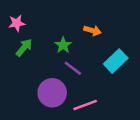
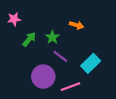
green arrow: (24, 48) -> (29, 39), moved
cyan rectangle: (116, 61) -> (91, 63), moved

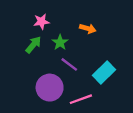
pink star: (14, 19) -> (41, 22), moved

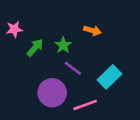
pink star: (41, 22) -> (14, 29), moved

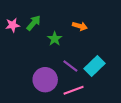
green arrow: (35, 48) -> (34, 23), moved
purple line: (73, 68) -> (70, 66), moved

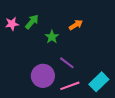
orange arrow: (80, 26) -> (76, 25), turned -48
cyan rectangle: (95, 66) -> (99, 82), moved

